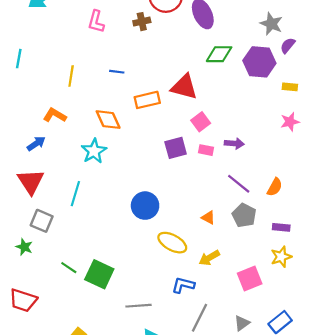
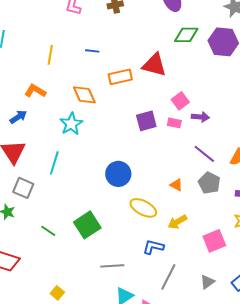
pink square: (201, 122) -> (180, 101), moved
green square: (99, 274) -> (87, 225), moved, turned 32

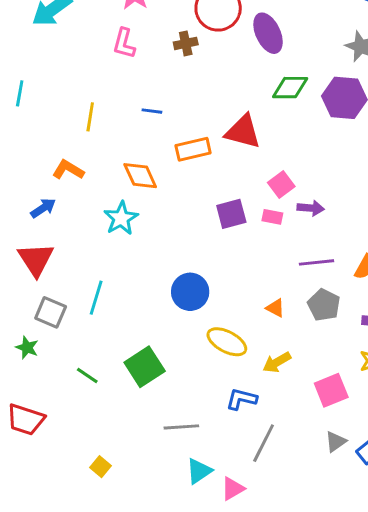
purple line: (204, 154) -> (316, 262), turned -45
cyan line: (54, 163) -> (96, 298), moved
gray triangle: (207, 282) -> (336, 442), moved

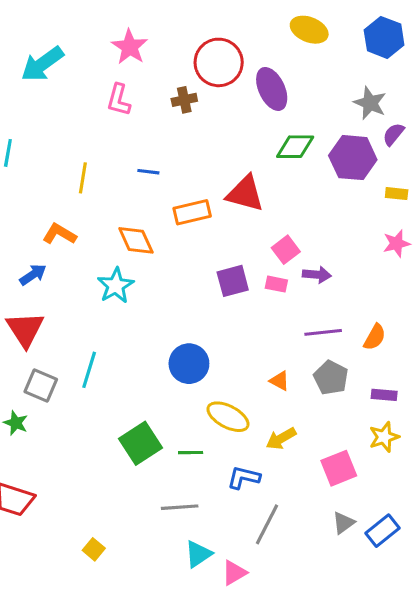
green line: (87, 376) -> (191, 453), moved, turned -35

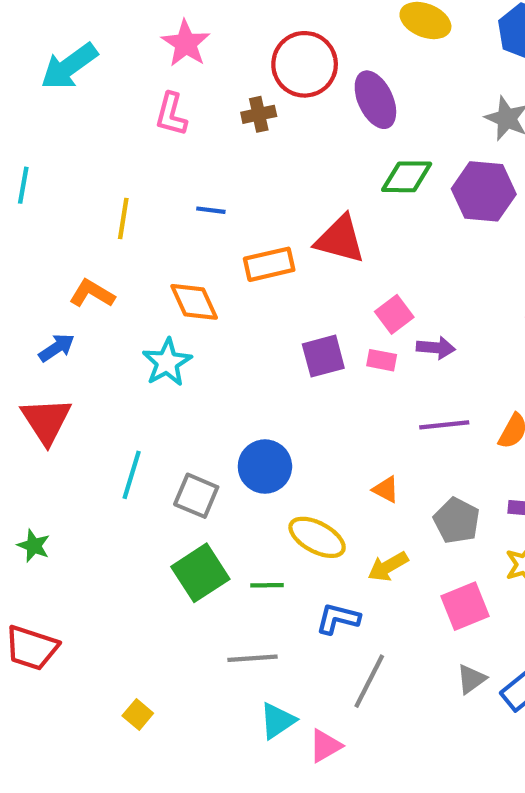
gray pentagon: (331, 378) -> (457, 521), moved
gray square: (41, 385) -> (196, 496), moved

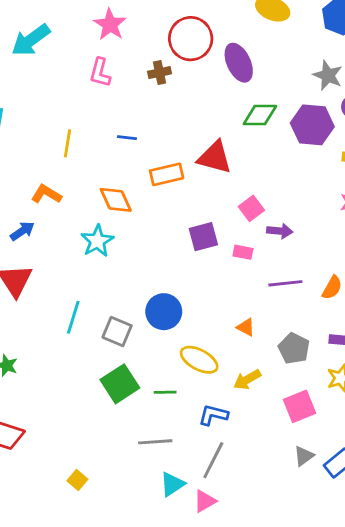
pink rectangle: (382, 360) -> (243, 252), moved
gray line: (369, 681) -> (213, 460), moved

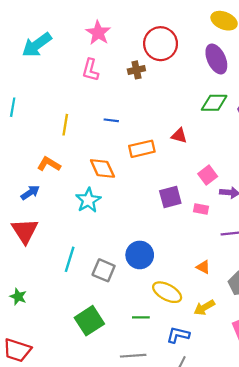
purple ellipse: (239, 63) -> (216, 59), moved
red triangle: (215, 157) -> (179, 136), size x0.6
green square: (120, 384) -> (89, 321), moved

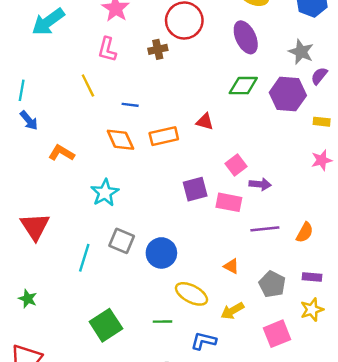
yellow line: (65, 125) -> (88, 86), moved, turned -35
orange diamond: (102, 168) -> (120, 140), moved
blue arrow: (30, 193) -> (29, 120), moved, turned 84
pink rectangle: (201, 209) -> (229, 202), size x1.5
gray square: (104, 270) -> (122, 241), moved

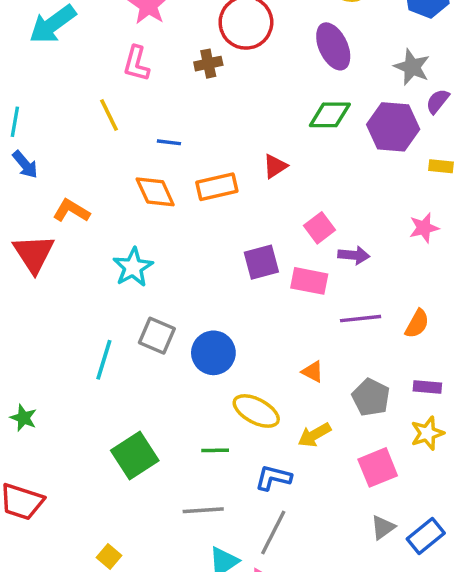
red triangle: (205, 122) -> (275, 166), turned -48
pink star: (322, 160) -> (424, 228), moved
red triangle: (35, 226) -> (34, 254), moved

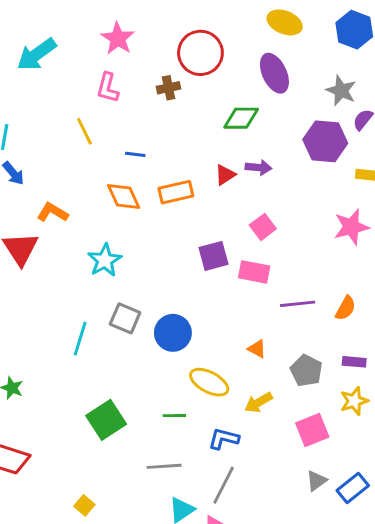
green diamond: (330, 115) -> (241, 118), moved
pink star: (424, 228) -> (351, 227), size x1.4
purple arrow: (354, 255) -> (258, 167), moved

